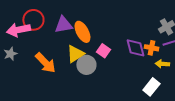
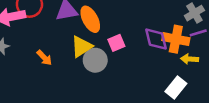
orange cross: (151, 48) -> (176, 39), size x1.5
pink square: (103, 51) -> (116, 43), turned 32
orange arrow: (45, 63) -> (44, 58), size x0.6

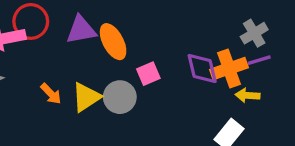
orange cross: (176, 39) -> (229, 69), turned -30
yellow triangle: (82, 47) -> (86, 97), moved

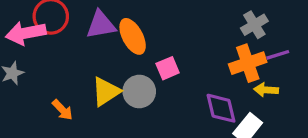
gray cross: (254, 33) -> (254, 25), moved
purple diamond: (202, 69) -> (221, 108), moved
orange arrow: (51, 94) -> (62, 110), moved

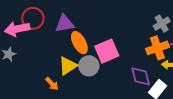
orange ellipse: (133, 36) -> (79, 43), moved
pink square: (168, 68) -> (107, 51), size x1.6
orange arrow: (62, 110) -> (52, 84), moved

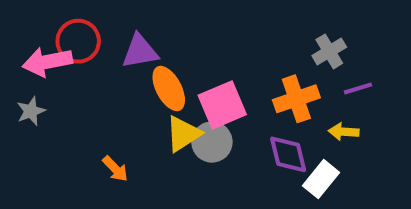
orange cross: (157, 48) -> (296, 99), moved
yellow triangle: (68, 66) -> (183, 134), moved
gray circle: (89, 66) -> (212, 142), moved

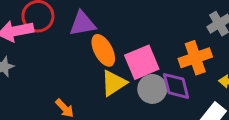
gray circle: (212, 142) -> (152, 89), moved
purple diamond: (288, 154) -> (176, 86), moved

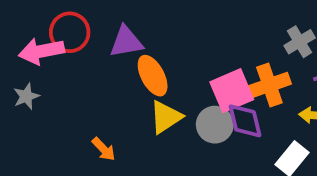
pink square: (142, 62) -> (232, 91), moved

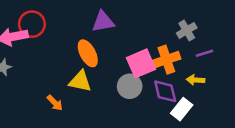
purple triangle: (126, 42) -> (103, 22), moved
yellow triangle: (166, 117) -> (80, 81), moved, turned 45
purple diamond: (245, 121) -> (165, 91), moved

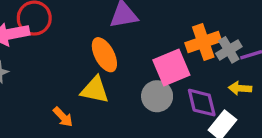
gray cross: (187, 30) -> (229, 50), moved
orange cross: (166, 60) -> (203, 42), moved

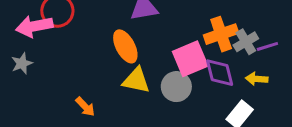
yellow triangle: (95, 90) -> (136, 80), moved
purple diamond: (202, 103) -> (220, 73), moved

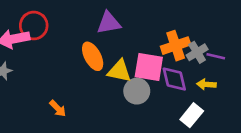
purple line: (267, 46) -> (216, 56), turned 30
pink square: (190, 59) -> (149, 67), turned 32
yellow triangle: (136, 80) -> (119, 71), moved

